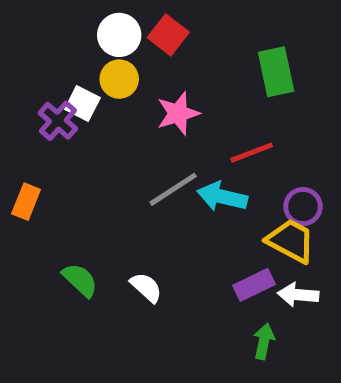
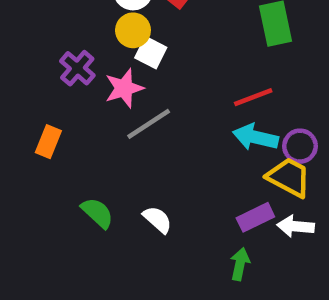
white square: (82, 104) -> (151, 53), moved
pink star: (178, 113) -> (124, 88), moved
gray line: (173, 189) -> (149, 124), moved
cyan arrow: (222, 197) -> (255, 137), moved
green arrow: (264, 341) -> (240, 264), moved

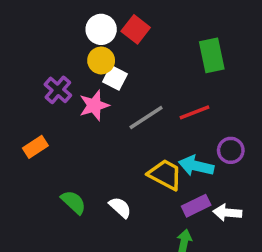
gray line: (149, 124) -> (146, 118), moved
cyan arrow: (255, 137) -> (196, 166), moved
orange rectangle: (48, 142) -> (35, 147), turned 35
yellow trapezoid: (289, 177) -> (165, 175), moved

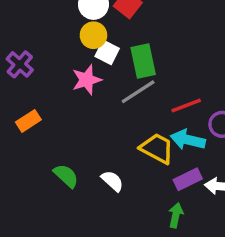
green rectangle: (212, 55) -> (143, 61), moved
purple cross: (58, 90) -> (20, 64), moved
red line: (194, 112) -> (186, 106), moved

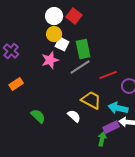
cyan arrow: (188, 140) -> (118, 108), moved
purple rectangle: (188, 179) -> (111, 127), moved
white semicircle: (112, 181) -> (74, 116), moved

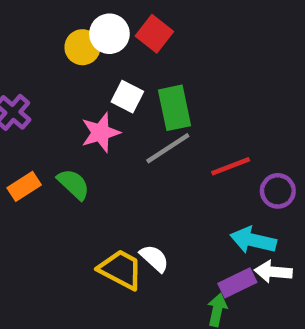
yellow circle: (54, 34) -> (82, 47), moved
yellow trapezoid: (91, 100) -> (121, 269), moved
green semicircle: (38, 116) -> (73, 184), moved

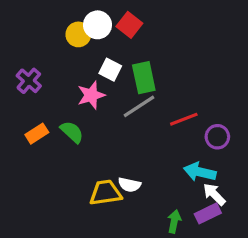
white semicircle: (154, 258) -> (129, 185), turned 150
yellow trapezoid: (121, 269) -> (105, 193), turned -36
white arrow: (273, 272) -> (214, 194), turned 40
purple rectangle: (237, 283) -> (208, 213), moved

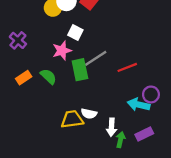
green rectangle: (144, 78) -> (80, 70), moved
purple circle: (217, 137) -> (151, 94), moved
white arrow: (214, 194) -> (111, 127), moved, turned -132

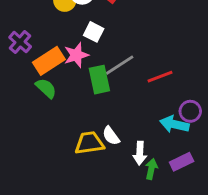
green semicircle: (48, 76) -> (46, 88), moved
orange rectangle: (24, 78) -> (49, 61), moved, size x1.5
white semicircle: (89, 114) -> (111, 136), turned 42

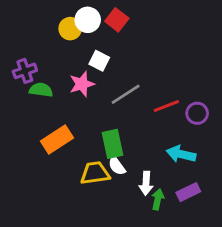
purple cross: (20, 42) -> (25, 71), turned 30
orange rectangle: (49, 61) -> (57, 140), moved
green rectangle: (99, 80) -> (112, 144), moved
green semicircle: (46, 88) -> (41, 90), moved, turned -35
purple circle: (190, 111) -> (197, 113), moved

